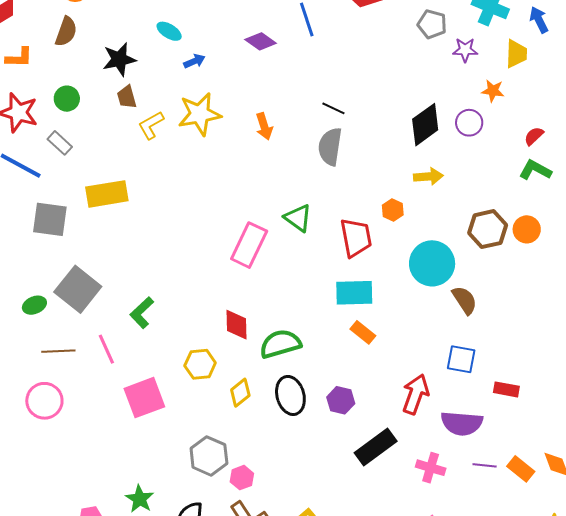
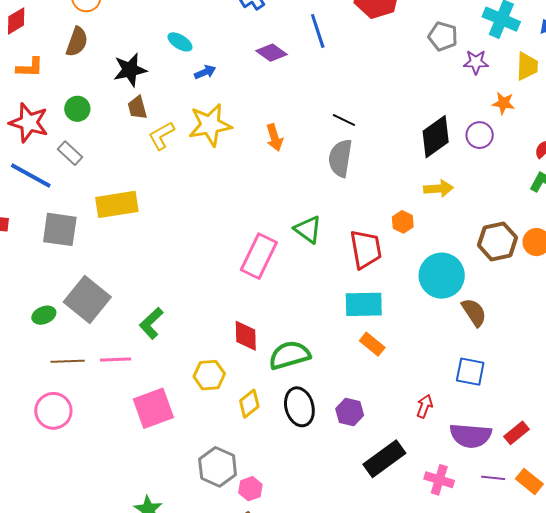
pink line: (106, 349) -> (116, 360), turned -68
red rectangle: (506, 389) -> (517, 433), moved, turned -50
red arrow: (416, 394) -> (424, 406), size x0.6

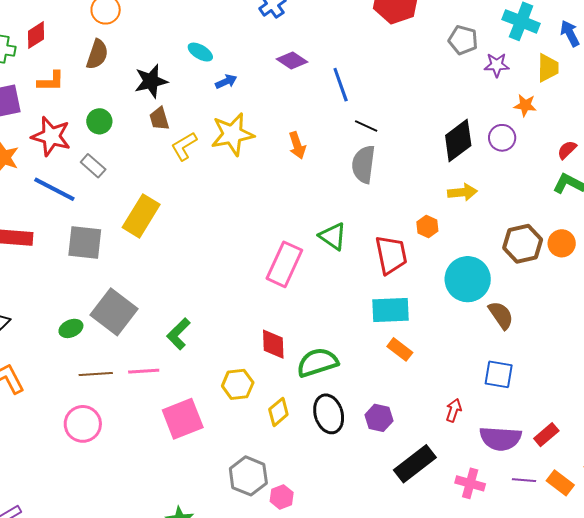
blue line: (318, 31) -> (341, 85), moved
yellow rectangle: (117, 204) -> (141, 216), turned -48

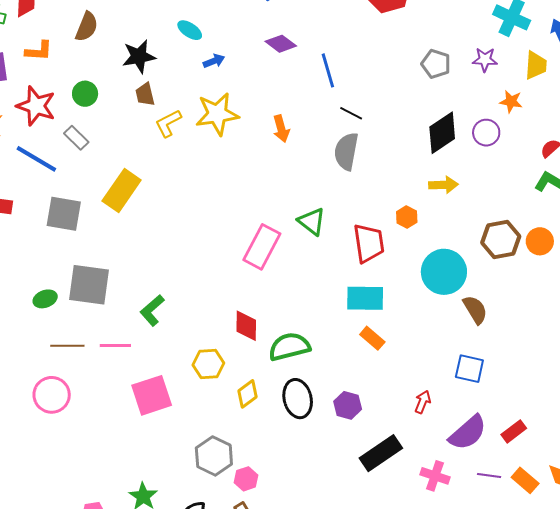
gray pentagon: (463, 40) -> (436, 64), moved
gray square: (114, 312) -> (89, 285), turned -33
purple semicircle: (500, 438) -> (468, 433), turned -48

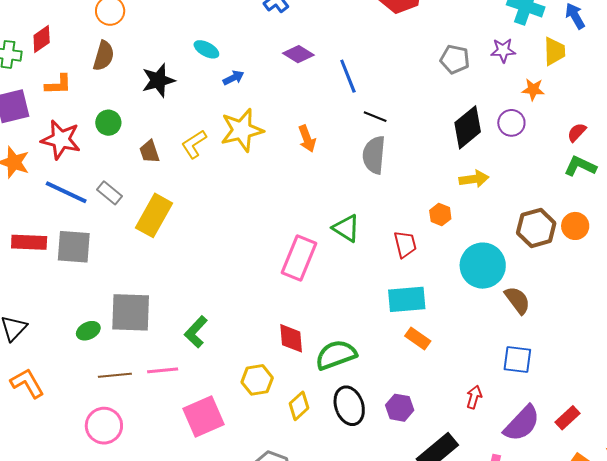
brown trapezoid: (145, 94) -> (150, 152), moved
gray rectangle: (76, 138) -> (109, 193), moved
gray square: (64, 214) -> (74, 247), moved
red trapezoid: (369, 243) -> (405, 244), size x0.7

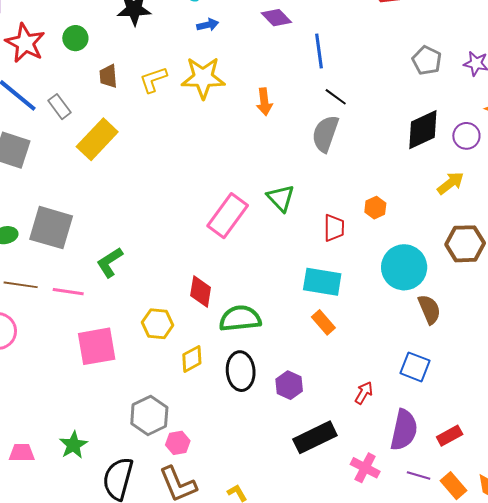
yellow arrow: (474, 179) -> (451, 183), moved, turned -44
purple semicircle: (522, 423) -> (404, 430), turned -45

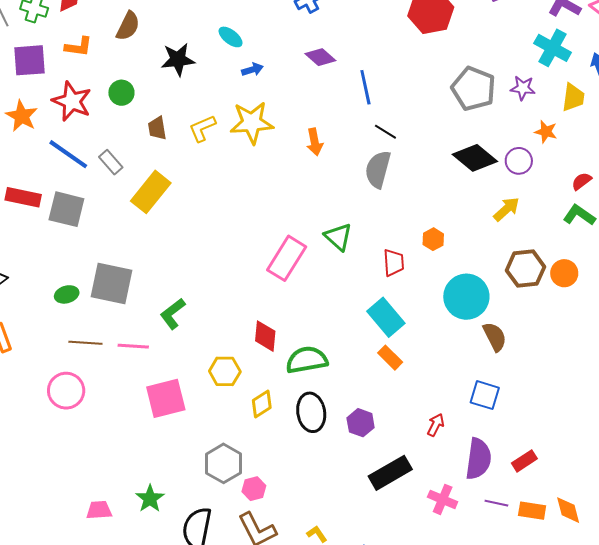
gray pentagon: (427, 60) -> (474, 89), size x1.5
black diamond: (423, 130) -> (475, 158), turned 69
cyan rectangle: (322, 282) -> (386, 317), turned 45
orange rectangle: (453, 486) -> (532, 511), turned -36

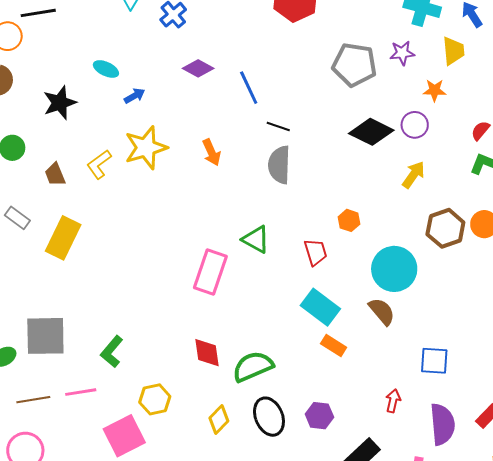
brown semicircle: (495, 337) -> (382, 311), moved
yellow hexagon: (225, 371) -> (155, 399), moved

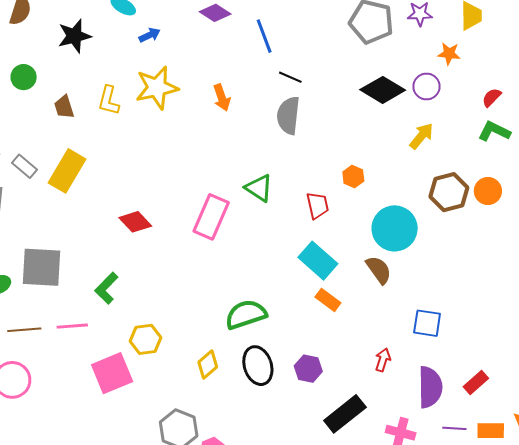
yellow L-shape: (99, 164) -> (109, 100), turned -44
gray rectangle: (17, 218) -> (25, 166), moved
red diamond: (207, 353) -> (135, 222), moved, turned -40

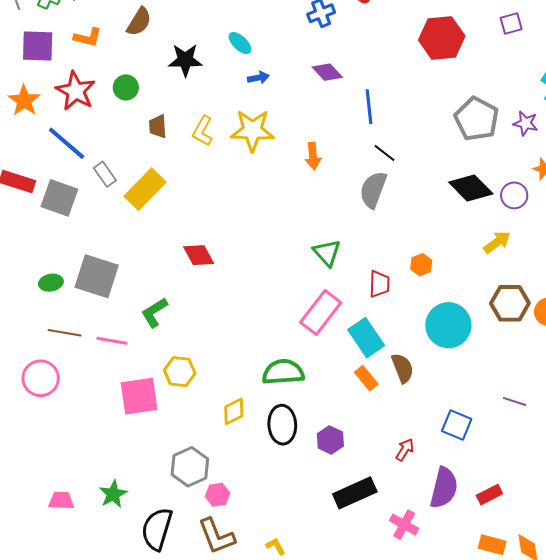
pink rectangle: (211, 217) -> (321, 313), moved
brown semicircle: (379, 270) -> (403, 368), moved
purple line: (454, 428) -> (514, 401), moved

